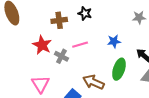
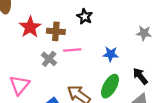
brown cross: (59, 20) -> (56, 31), moved
red star: (42, 45) -> (30, 27), moved

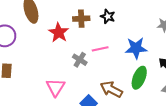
brown cross: (56, 31) -> (81, 19), moved
blue star: (111, 54) -> (136, 48), size x1.5

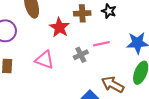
gray cross: (80, 60) -> (81, 55), turned 32
pink triangle: (56, 87) -> (45, 60), moved, turned -42

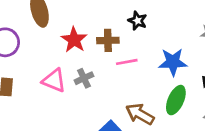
brown cross: (82, 13) -> (108, 40), moved
gray cross: (81, 55) -> (84, 78), moved

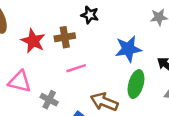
pink line: (127, 62) -> (76, 68), moved
gray cross: (84, 78) -> (49, 100), moved, turned -30

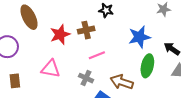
red star: (33, 41) -> (60, 34), turned 30
gray cross: (49, 100) -> (86, 78), moved

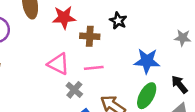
red star: (60, 34) -> (64, 18), moved
pink triangle: (51, 69) -> (58, 64), moved

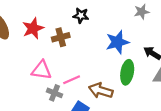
pink line: (94, 68) -> (72, 80), moved
gray cross: (74, 90) -> (55, 93), moved

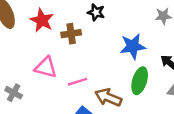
red star: (33, 28) -> (42, 20), turned -30
gray cross: (55, 93) -> (14, 93), moved

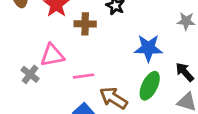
pink triangle: (46, 67) -> (52, 55), turned -35
gray cross: (14, 93) -> (30, 74), moved

